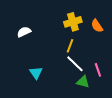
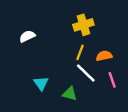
orange semicircle: (97, 26) -> (104, 56), moved, turned 112
green triangle: (83, 82) -> (70, 94), moved

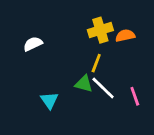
orange semicircle: (104, 56) -> (125, 36), moved
green triangle: (70, 94) -> (84, 84), moved

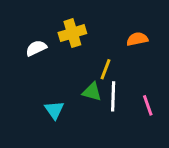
yellow cross: (100, 30) -> (72, 33), moved
white line: (103, 88) -> (113, 96), turned 48

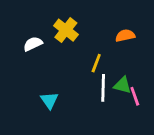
yellow cross: (72, 33) -> (66, 30), turned -35
green triangle: (92, 92) -> (122, 85), moved

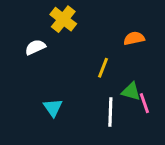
yellow cross: (66, 30) -> (63, 19), moved
white line: (103, 88) -> (110, 112), moved

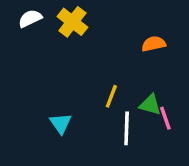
white semicircle: (35, 47) -> (30, 18), moved
yellow line: (103, 68) -> (111, 96), moved

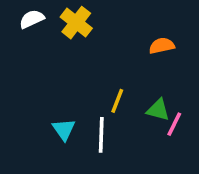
pink line: (165, 118) -> (174, 124), turned 45
white line: (127, 128) -> (101, 135), moved

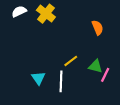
orange semicircle: (162, 46) -> (98, 28), turned 80
yellow line: (117, 101) -> (71, 61), turned 32

